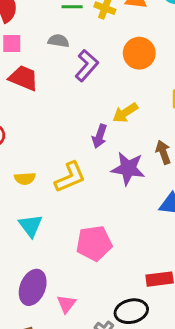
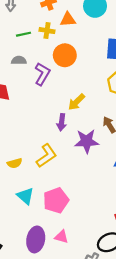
orange circle: (139, 53) -> (65, 55), moved
pink pentagon: (94, 243) -> (56, 200), moved
pink triangle: (66, 304) -> (61, 237), moved, turned -40

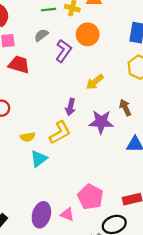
gray semicircle: (19, 60) -> (41, 35), turned -40
purple arrow: (62, 122) -> (70, 107), moved
cyan triangle: (25, 196) -> (39, 159), moved, turned 36
pink pentagon: (56, 200) -> (90, 197), moved, turned -30

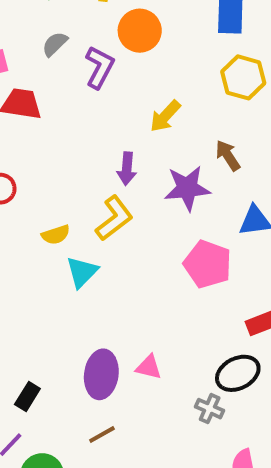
pink pentagon: (90, 197) -> (208, 264), moved

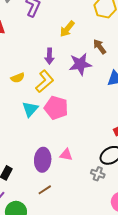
yellow semicircle: (56, 235) -> (18, 78), moved
pink pentagon: (208, 264) -> (56, 108), moved

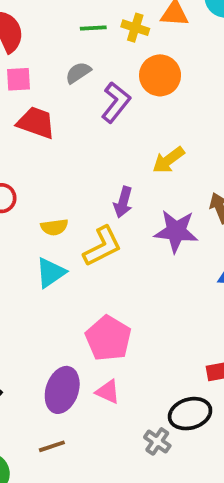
pink pentagon: (56, 108) -> (108, 338), moved
cyan triangle: (30, 109) -> (51, 273), moved

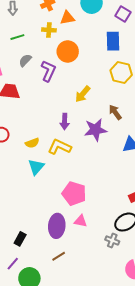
green line: (93, 28) -> (17, 37), moved
yellow L-shape: (102, 246) -> (59, 147), turned -115

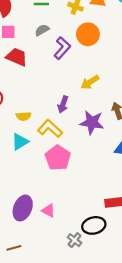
pink pentagon: (74, 193) -> (58, 158), moved
brown line: (59, 256) -> (14, 248), moved

